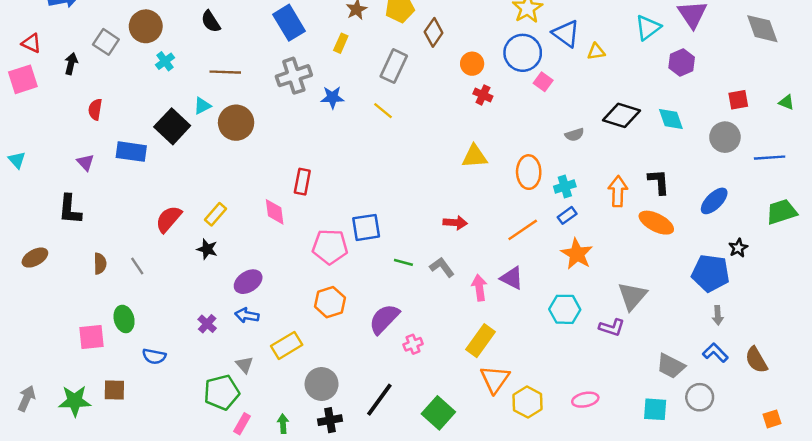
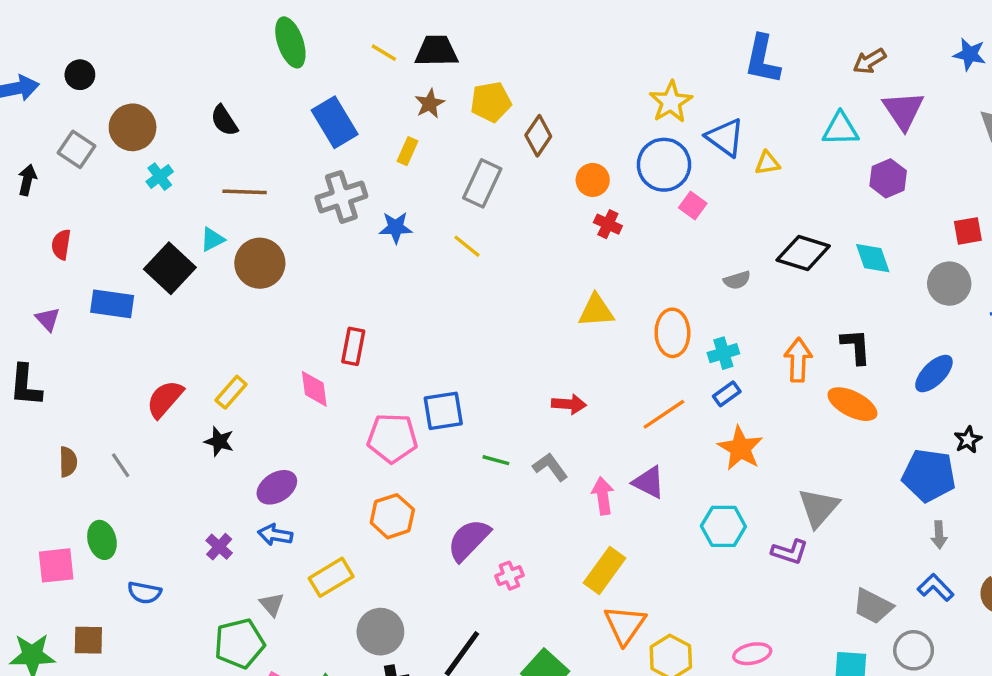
cyan triangle: (648, 28) -> (841, 129), turned 36

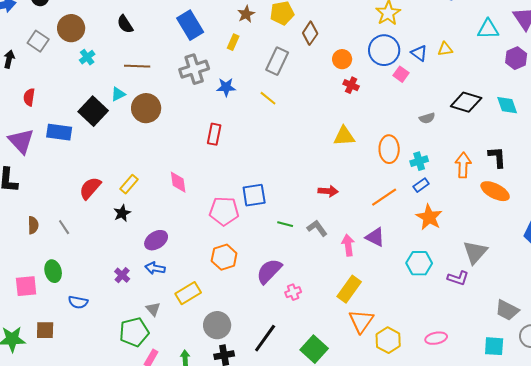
blue triangle: (725, 138) -> (419, 53), moved, size x0.7
purple triangle: (48, 319) -> (21, 141), size x1.8
red rectangle: (353, 346) -> (214, 134), moved
black star: (219, 441) -> (122, 213), turned 30

